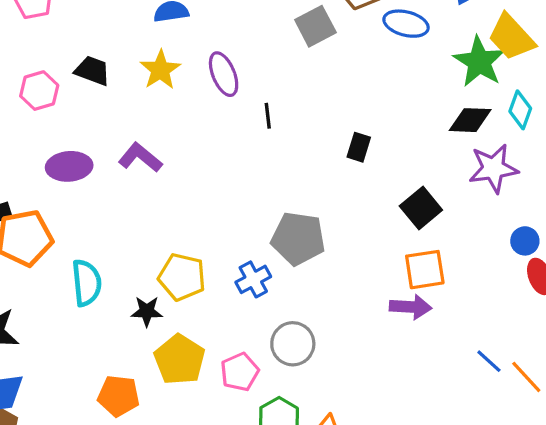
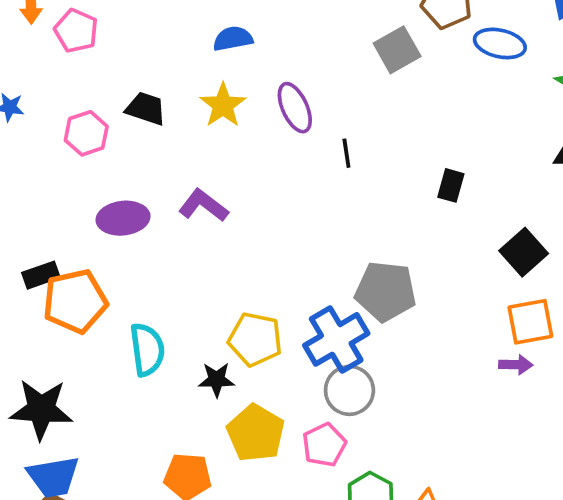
blue cross: (253, 279) -> (336, 339), size x1.6
purple arrow: (411, 307) -> (516, 365), size x0.7
gray circle: (293, 344) -> (349, 390), moved

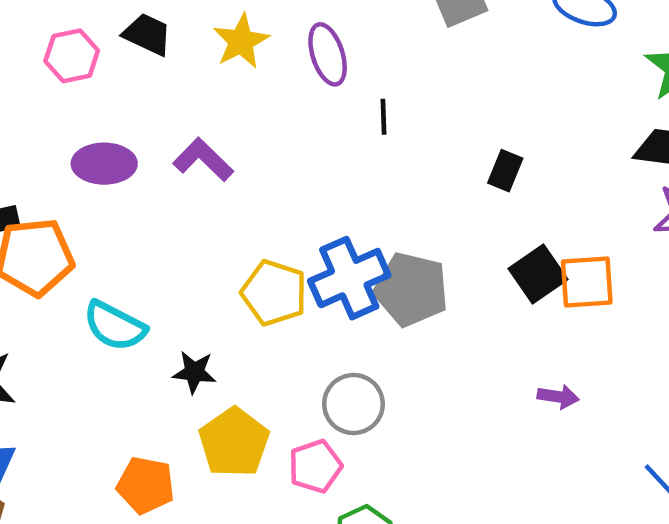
black square: (524, 252) -> (538, 274), moved
orange square: (530, 322) -> (587, 282), moved
yellow pentagon: (255, 339) -> (274, 293), moved
blue cross: (336, 339) -> (349, 278), moved
cyan semicircle: (147, 350) -> (115, 326), turned 118

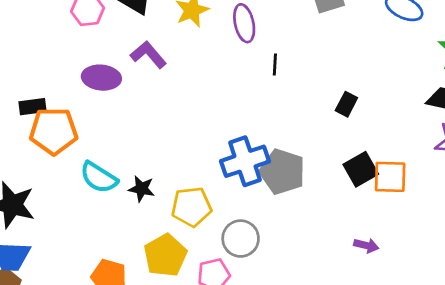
purple L-shape: (203, 160) -> (148, 55), moved
yellow pentagon: (274, 293) -> (191, 207), moved, turned -30
black star: (194, 372) -> (142, 189), moved

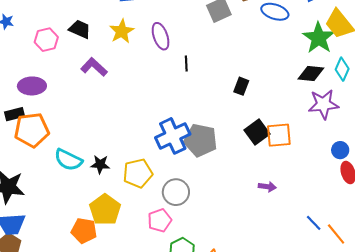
purple ellipse: (101, 78) -> (32, 86), moved
yellow pentagon: (165, 255) -> (105, 210), moved

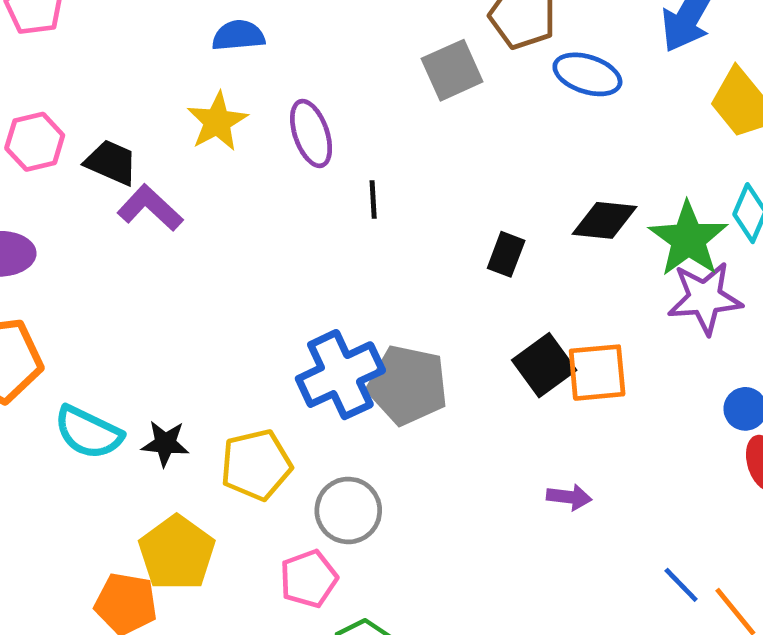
black trapezoid: (80, 29) -> (111, 162), moved
green star: (319, 38) -> (688, 239), moved
black diamond: (311, 74) -> (604, 220), moved

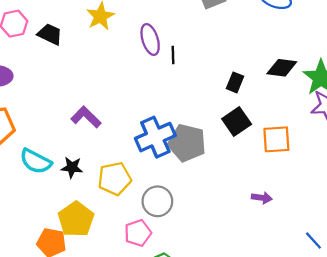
purple ellipse: (311, 133) -> (150, 39), moved
purple L-shape: (150, 208) -> (86, 117), moved
black square: (544, 365) -> (237, 121), moved

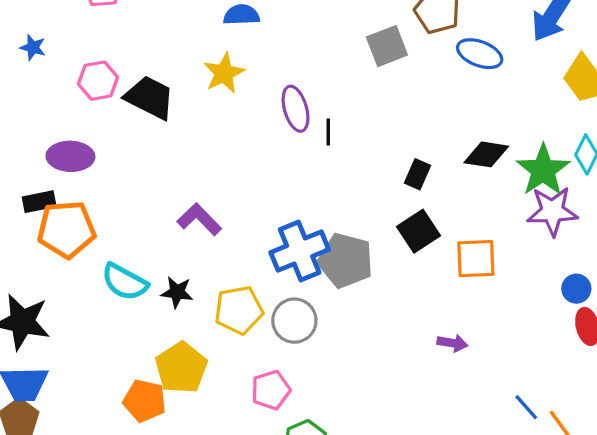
black trapezoid: (50, 34) -> (150, 97), size x1.4
gray circle: (157, 201) -> (294, 321), moved

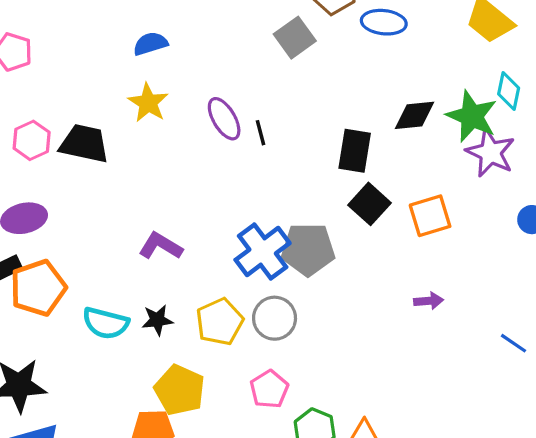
black rectangle: (418, 174) -> (355, 151), size x1.5
purple star: (552, 211) -> (490, 153), turned -30

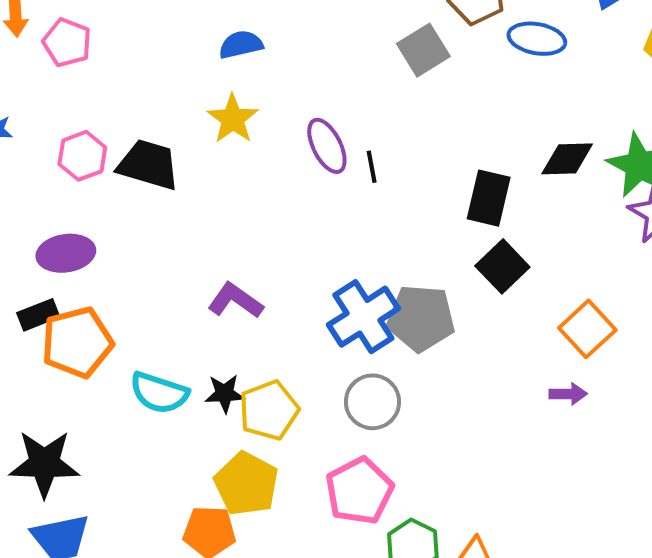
orange square: (430, 216) -> (587, 329), moved, turned -30
yellow pentagon: (220, 322) -> (269, 410), moved
pink pentagon: (269, 389) -> (359, 491), size x1.4

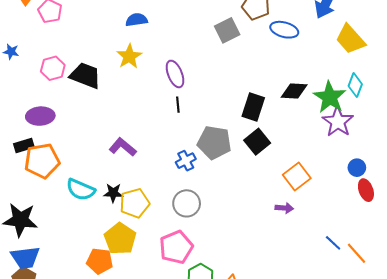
black line: (372, 167) -> (178, 105), moved
blue cross: (363, 317) -> (186, 161), size x0.6
gray pentagon: (421, 318) -> (214, 142), moved

